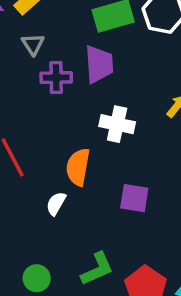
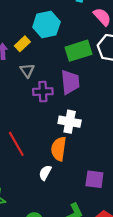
white cross: (117, 124) -> (70, 122), moved
purple square: (134, 198) -> (94, 179), moved

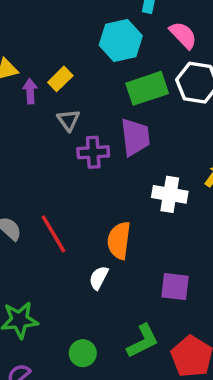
cyan hexagon: (46, 24) -> (121, 41), moved
white cross: (70, 122) -> (170, 194), moved

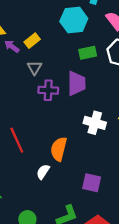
green rectangle: (147, 88) -> (88, 53), size x0.7
purple arrow: (30, 91) -> (12, 46), turned -56

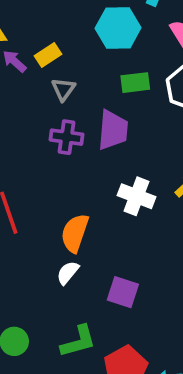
gray triangle: (35, 68) -> (63, 89), moved
white semicircle: (43, 172) -> (68, 273), moved

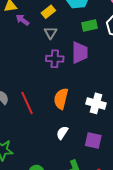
yellow rectangle: (48, 55) -> (48, 12), moved
white cross: (137, 196) -> (96, 103), moved
orange semicircle: (75, 233) -> (61, 99), moved

